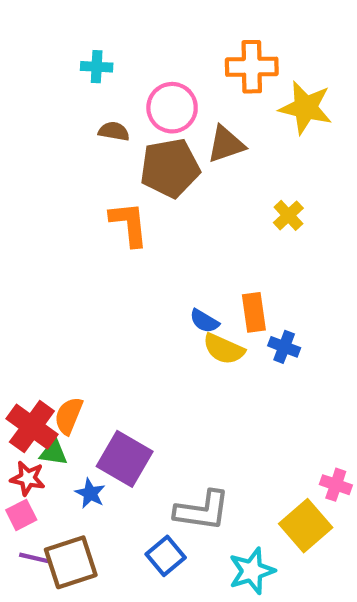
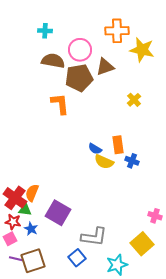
brown semicircle: (114, 131) -> (53, 61), size x1.6
pink cross: (336, 485) -> (155, 216), moved
blue star: (90, 493) -> (31, 229), moved

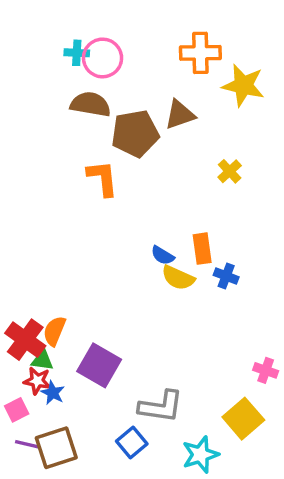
pink circle: (80, 50) -> (103, 58), moved
red star: (13, 222) -> (37, 381), moved

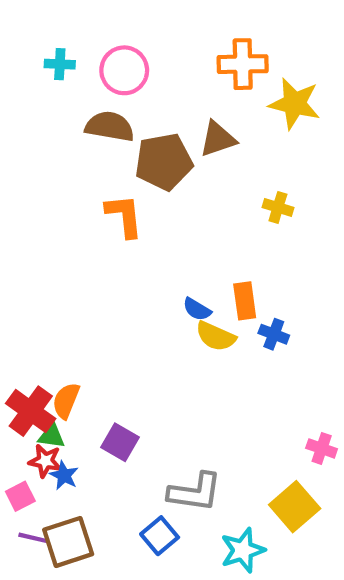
cyan cross: (77, 53) -> (60, 64), moved
yellow cross: (230, 171) -> (278, 207), turned -30
purple square: (99, 365) -> (120, 442), size x0.7

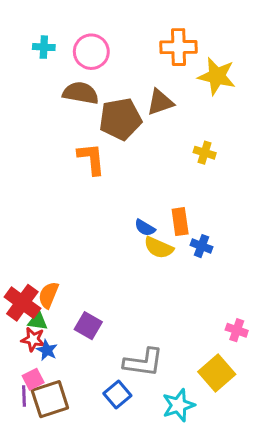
pink square: (20, 496) -> (33, 379), moved
purple line: (33, 538) -> (24, 396), turned 75

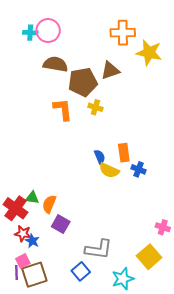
pink circle: (91, 52) -> (48, 31), moved
yellow cross: (205, 153) -> (95, 107), moved
blue semicircle: (145, 228) -> (100, 157), turned -144
orange semicircle: (48, 295) -> (49, 204), moved
green triangle: (38, 321) -> (32, 198), moved

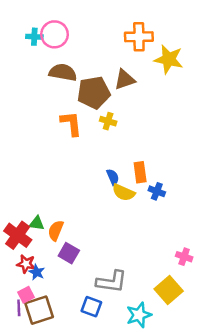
blue square: (81, 271) -> (91, 307), turned -30

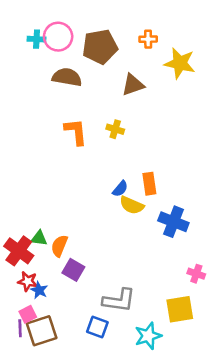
orange cross: (139, 37) -> (148, 39), size x0.6
brown pentagon: (94, 93) -> (100, 47), moved
blue semicircle: (113, 177) -> (120, 189), turned 63
blue cross: (157, 191) -> (173, 222), moved, size x1.6
yellow square: (169, 290) -> (180, 309), turned 32

